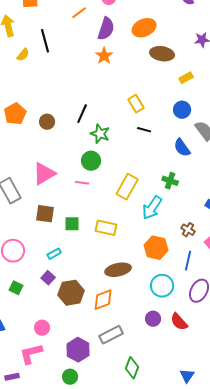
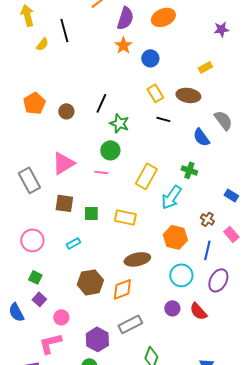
brown ellipse: (162, 54) -> (188, 95), moved
blue circle: (182, 110) -> (150, 58), moved
purple square: (48, 278) -> (39, 299), moved

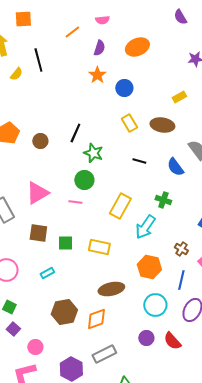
purple semicircle: (125, 18) -> (99, 48), size x0.7
black line: (163, 119) -> (139, 161), moved

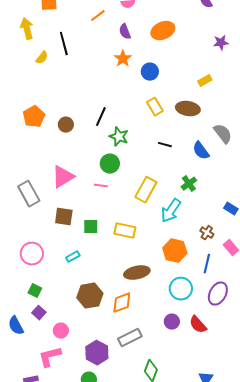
purple semicircle: (99, 48) -> (125, 32), turned 140
green cross: (163, 200) -> (189, 184), turned 35

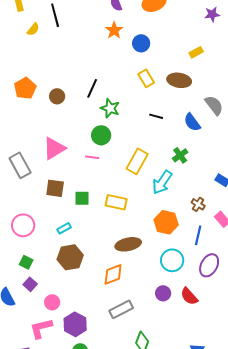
brown hexagon: (90, 296) -> (70, 257), moved
purple hexagon: (97, 353) -> (75, 324), moved

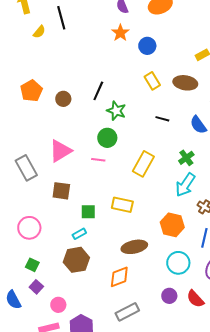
cyan arrow: (162, 182) -> (185, 185), moved
green square: (82, 198) -> (88, 212), moved
cyan rectangle: (64, 228) -> (79, 234), moved

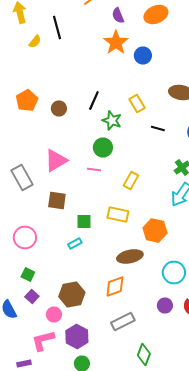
orange star: (120, 33) -> (116, 42), size x1.4
yellow rectangle: (152, 81) -> (137, 104), moved
yellow rectangle: (143, 164) -> (131, 180), moved, size x0.7
orange hexagon: (172, 225) -> (155, 230), moved
brown hexagon: (76, 260) -> (72, 294), moved

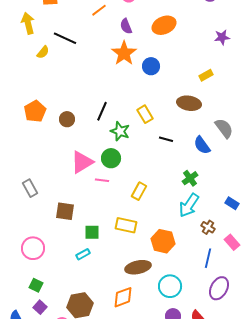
black line: (57, 28) -> (65, 38), turned -50
pink triangle: (56, 160) -> (82, 162), moved
gray rectangle: (22, 178) -> (30, 188), size x0.7
cyan circle: (174, 272) -> (170, 286), moved

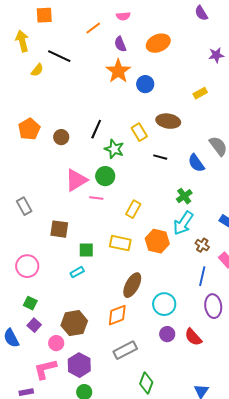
brown ellipse: (189, 103) -> (168, 121), moved
orange hexagon: (163, 241) -> (157, 241), moved
brown ellipse: (138, 267) -> (132, 285), turned -50
purple ellipse: (219, 288) -> (213, 306), turned -35

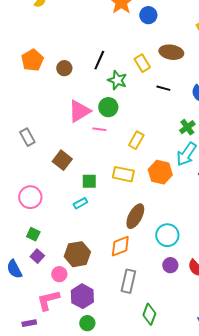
brown square: (59, 229) -> (62, 160), turned 30
gray rectangle: (125, 350) -> (128, 281), turned -50

